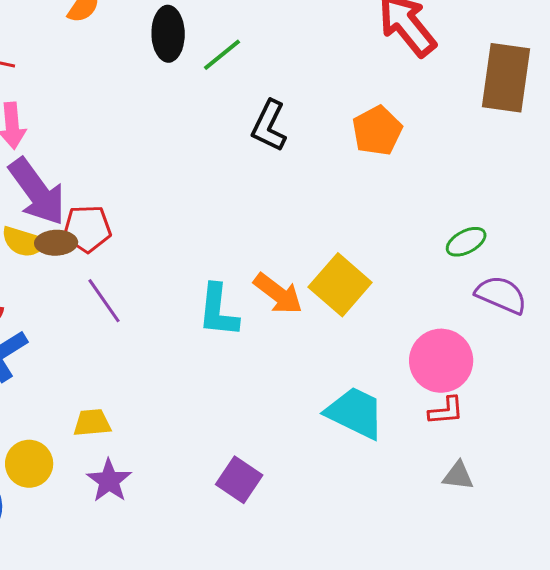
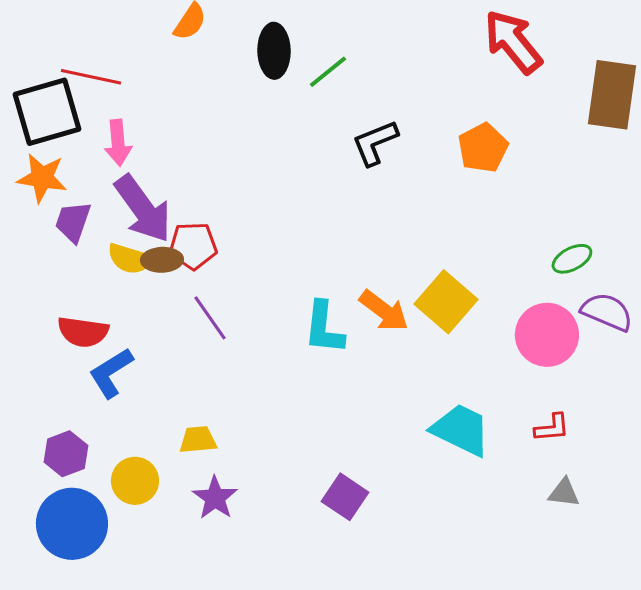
black L-shape: (269, 126) -> (375, 143), turned 42
pink circle: (441, 361) -> (547, 335), moved

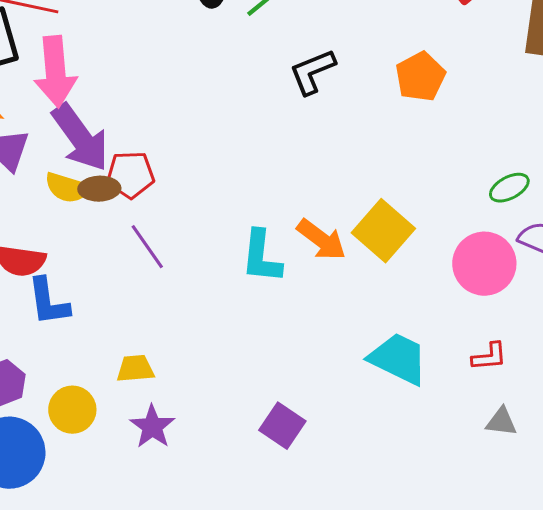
pink arrow: (118, 143) -> (55, 72), size x1.5
blue L-shape: (111, 373) -> (48, 302), turned -66

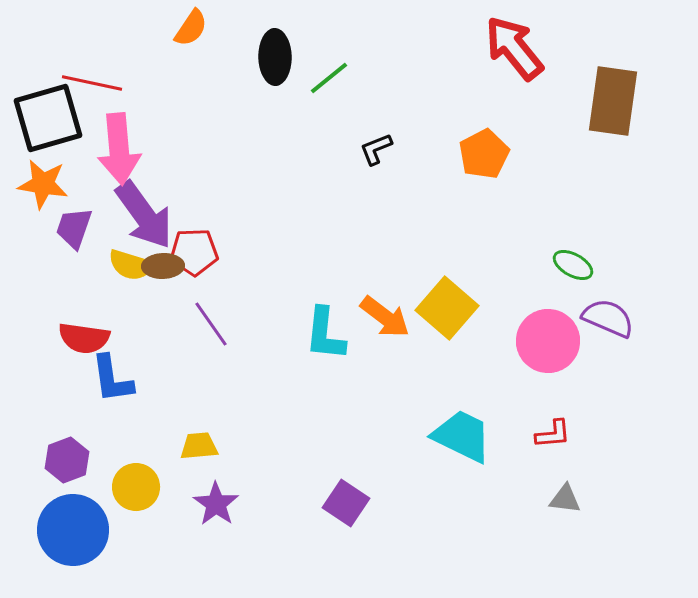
black L-shape: (312, 72) -> (376, 149), size x0.7
green ellipse: (509, 188) -> (573, 265), turned 57

